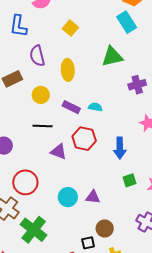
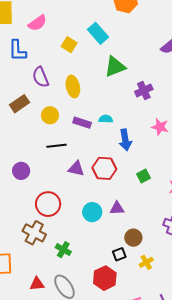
cyan rectangle: (127, 22) -> (98, 33), moved
red hexagon: (84, 139) -> (104, 168), moved
blue arrow: (120, 148) -> (125, 140), moved
green square: (130, 180) -> (143, 176), moved
green cross: (34, 230) -> (63, 250), size x0.6

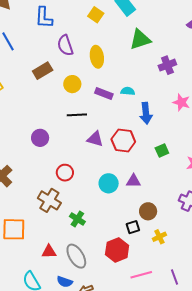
red circle: (48, 204) -> (65, 173), size x0.7

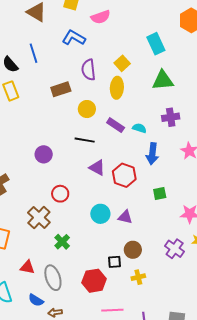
yellow square: (96, 15) -> (122, 63), moved
blue L-shape: (44, 17) -> (74, 38), turned 105
purple cross: (167, 65) -> (171, 117), moved

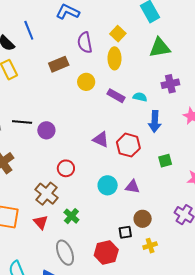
black line: (85, 140) -> (22, 122), moved
red triangle: (27, 267) -> (41, 222), moved, turned 42

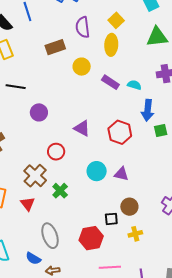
black line: (22, 122) -> (16, 87), moved
purple triangle: (101, 139) -> (82, 128), moved
green square: (165, 161) -> (161, 131), moved
green cross: (71, 216) -> (60, 191), moved

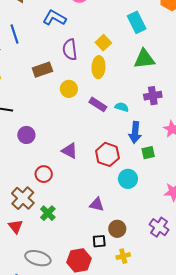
cyan circle: (97, 171) -> (128, 179), moved
purple triangle: (121, 174) -> (97, 204), moved
gray ellipse: (50, 236) -> (38, 258), turned -55

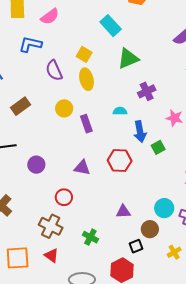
brown rectangle: (42, 70) -> (20, 106), moved
purple rectangle: (98, 104) -> (86, 124), moved, turned 54
cyan circle: (128, 179) -> (164, 208), moved
green cross: (48, 213) -> (90, 237), moved
yellow cross: (123, 256) -> (174, 252), moved

